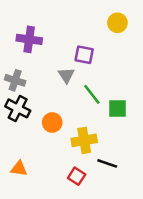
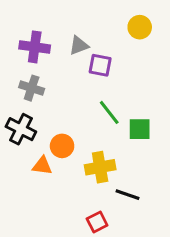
gray triangle: (66, 75) -> (79, 45), moved, turned 42
gray cross: (15, 80) -> (32, 88), moved
orange triangle: (19, 169) -> (42, 166), moved
red square: (77, 176) -> (97, 222), moved, turned 30

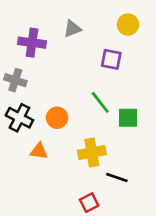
gray triangle: (79, 45) -> (72, 29), moved
purple square: (100, 65) -> (111, 59), moved
gray cross: (32, 88) -> (15, 80), moved
orange circle: (62, 146) -> (57, 118), moved

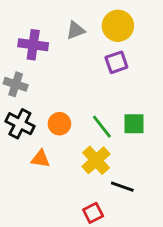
yellow circle: (128, 25) -> (118, 26), moved, size x1.4
purple square: (111, 59) -> (116, 62), turned -30
green line: (100, 102) -> (102, 127), moved
yellow cross: (92, 153) -> (96, 160), turned -32

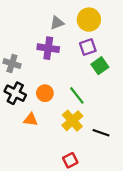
purple cross: (33, 45) -> (48, 48), moved
green square: (134, 124) -> (100, 66), moved, turned -35
black line: (122, 187) -> (101, 133), moved

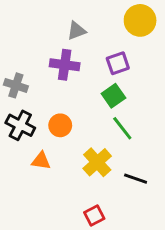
yellow circle: (89, 20) -> (140, 20), moved
green square: (100, 66) -> (113, 96), moved
green line: (77, 95) -> (122, 128), moved

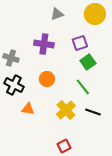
gray triangle: (76, 31) -> (57, 14), moved
green square: (113, 96) -> (88, 62), moved
orange circle: (60, 125) -> (47, 79), moved
black line: (136, 179) -> (93, 112), moved

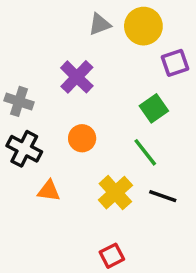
yellow circle: (95, 14) -> (143, 26), moved
purple square: (80, 43) -> (175, 63), moved
purple cross: (44, 44) -> (77, 77), turned 36

